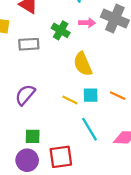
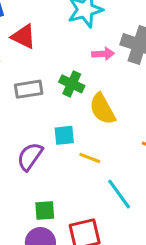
green cross: (61, 30) -> (72, 84), moved
cyan square: (91, 95) -> (64, 135), moved

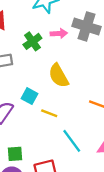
green cross: (72, 84) -> (32, 41), moved, turned 30
cyan square: (64, 135) -> (29, 96), turned 35

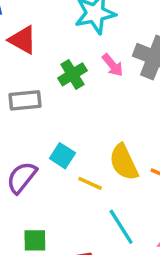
pink arrow: (59, 33) -> (113, 65), turned 49
yellow semicircle: (59, 76) -> (124, 162), moved

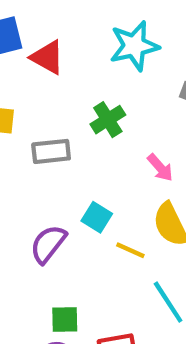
red triangle: (23, 40) -> (47, 57), moved
pink arrow: (113, 65) -> (160, 168), moved

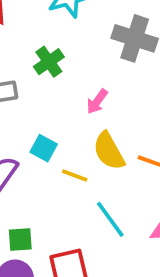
pink arrow: (160, 168) -> (97, 102), turned 80

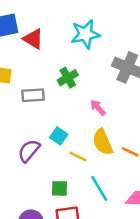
pink arrow: (97, 102) -> (98, 108), turned 96
green square: (20, 239) -> (60, 188), moved

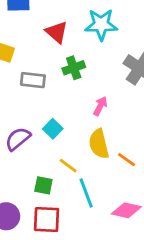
red triangle: (33, 39) -> (57, 32), moved
pink arrow: (98, 108) -> (100, 106), turned 60
yellow line: (78, 156) -> (68, 166), moved

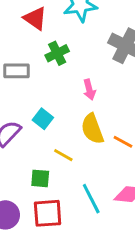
pink arrow: (100, 106) -> (89, 90), turned 144
cyan line: (86, 193) -> (91, 199), moved

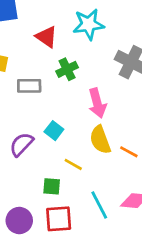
pink arrow: (89, 90) -> (97, 103), size x1.5

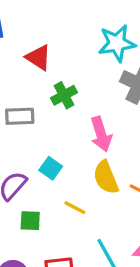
cyan star: (89, 24) -> (117, 43), moved
green square: (52, 186) -> (30, 221), moved

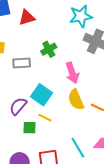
red triangle: (38, 58) -> (27, 18), moved, turned -48
cyan square: (51, 168) -> (42, 95), size x1.5
yellow line: (75, 208) -> (45, 118), moved

